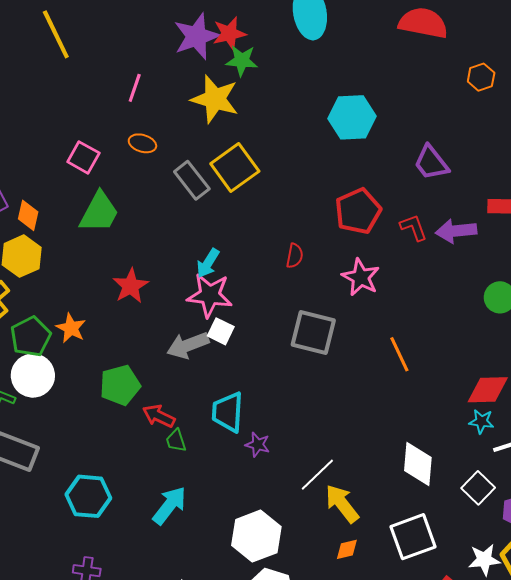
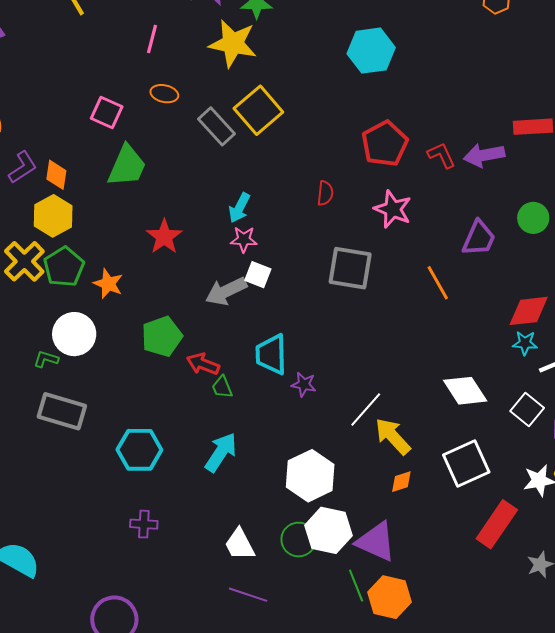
purple trapezoid: (431, 163) -> (479, 238), moved, turned -114
pink star: (210, 295) -> (244, 239), size x0.6
green pentagon: (31, 337) -> (64, 267), moved
white diamond: (418, 464) -> (465, 391), turned -33

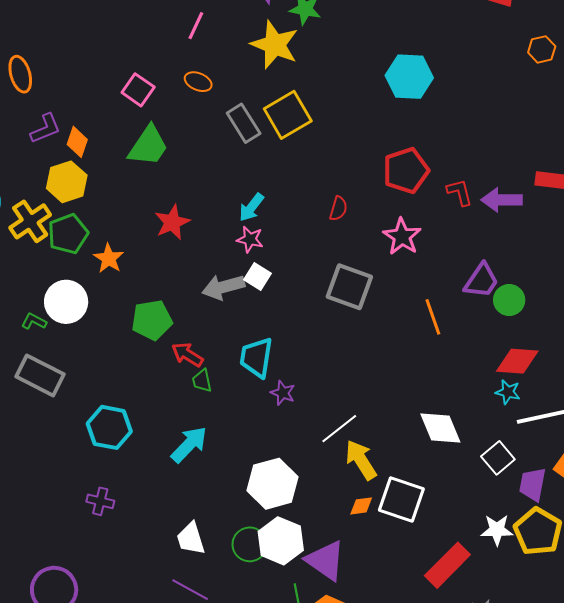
green circle: (533, 218) -> (509, 300), moved
white square: (466, 463) -> (401, 500), moved, turned 33

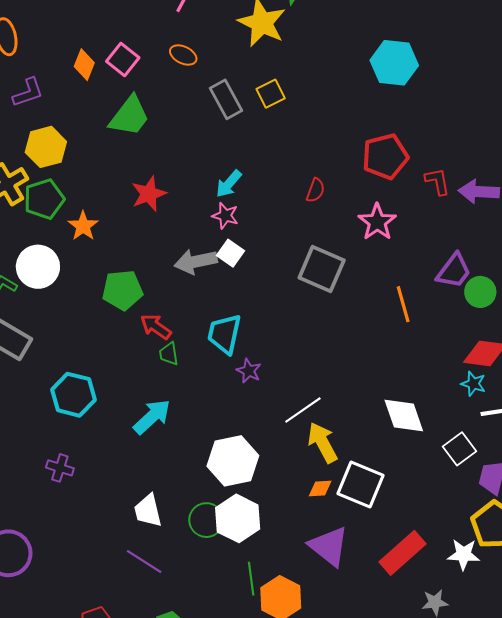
yellow square: (288, 115) -> (271, 94), size x0.6
orange diamond: (77, 142) -> (84, 65), moved
white star: (497, 530) -> (464, 554), moved
purple triangle: (325, 560) -> (329, 546), moved

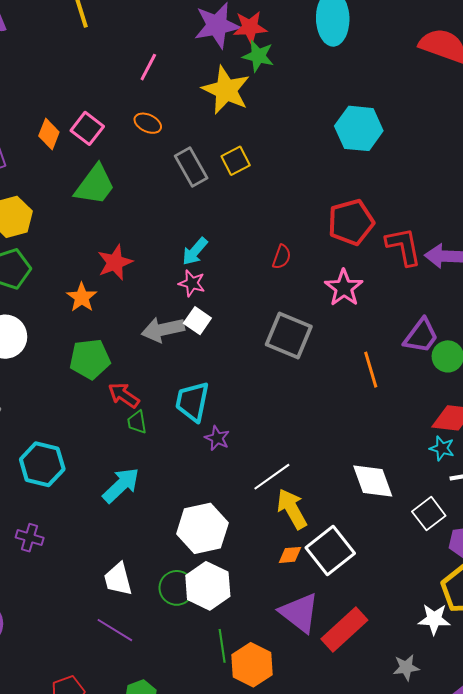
red L-shape: (437, 181) -> (404, 246), size x1.4
orange star: (83, 226) -> (82, 297), moved
white square: (361, 485) -> (330, 550), turned 30
red rectangle: (403, 553) -> (344, 630), moved

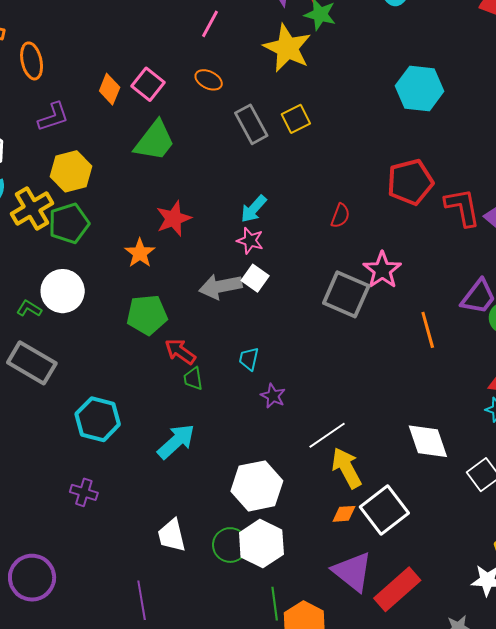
pink star: (344, 288) -> (382, 270), moved
cyan trapezoid: (192, 402) -> (249, 359), size x0.6
purple line: (115, 630) -> (142, 600), moved, turned 48

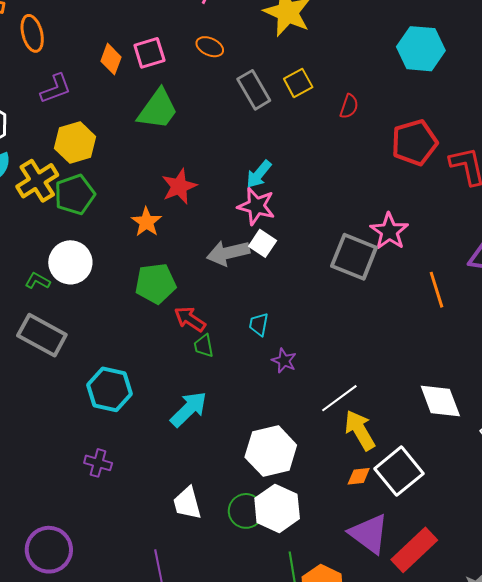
pink square: (148, 84) -> (149, 53), turned 36
red semicircle: (340, 216) -> (349, 106), moved
pink star: (250, 241) -> (256, 206), size x1.4

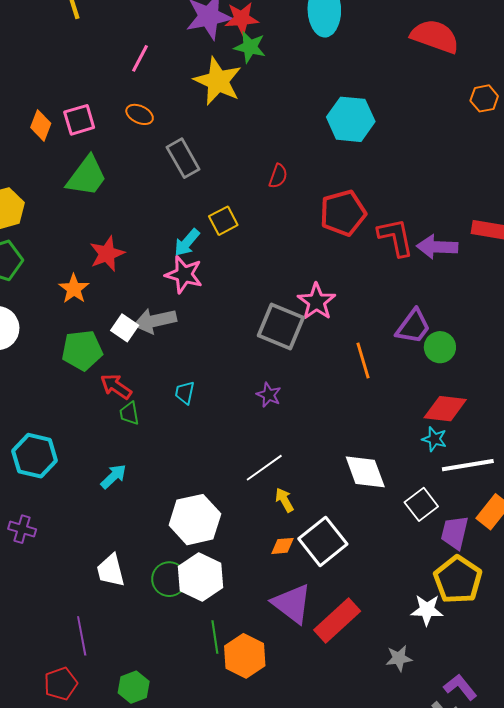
yellow square: (298, 83) -> (223, 221), moved
white square: (263, 243) -> (125, 328), moved
purple star: (284, 361) -> (269, 395), moved
cyan arrow: (189, 409) -> (113, 477), size x0.7
yellow arrow: (360, 430) -> (284, 500), size x0.6

